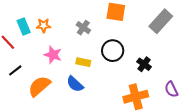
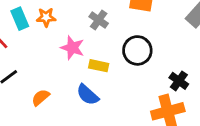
pink star: (53, 55) -> (72, 48), moved
black cross: (144, 64) -> (179, 81), moved
orange semicircle: (39, 86) -> (41, 97), size x0.6

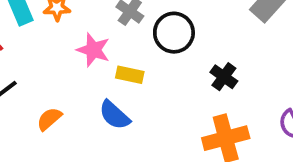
black circle: (137, 50) -> (174, 33), moved
black cross: (179, 81) -> (224, 77), moved

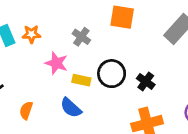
black circle: (174, 33) -> (112, 74), moved
orange semicircle: (49, 119) -> (26, 110), turned -30

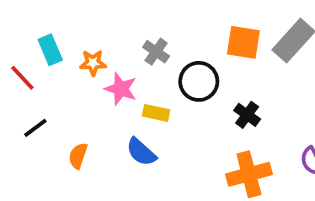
orange square: (122, 17) -> (243, 42), moved
orange star: (31, 34) -> (93, 63), moved
black circle: (112, 74) -> (199, 81), moved

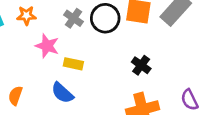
orange star: (93, 63) -> (26, 15), moved
black circle: (199, 81) -> (105, 18), moved

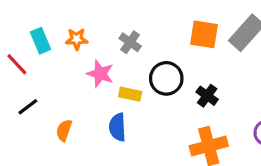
black circle: (105, 18) -> (166, 78), moved
blue semicircle: (62, 93) -> (118, 127), turned 45

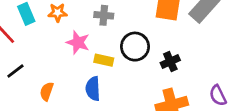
gray cross: (130, 42) -> (104, 15), turned -30
black cross: (207, 96) -> (170, 61), turned 30

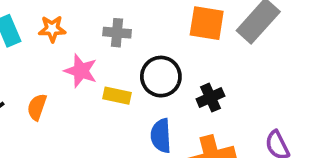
blue semicircle: (93, 89) -> (161, 136), moved
orange semicircle: (47, 91) -> (37, 107), moved

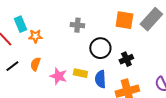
orange star: (52, 29) -> (35, 36), moved
pink star: (81, 71) -> (58, 76), moved
yellow rectangle: (117, 96) -> (80, 73), moved

